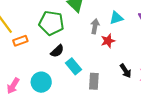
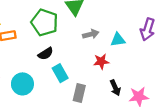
cyan triangle: (116, 18) -> (118, 40), moved
gray arrow: (95, 26) -> (91, 34), turned 56
red star: (108, 41) -> (101, 61), moved

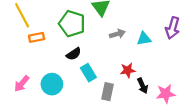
red star: (101, 61) -> (128, 70), moved

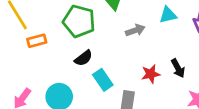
cyan triangle: (144, 39) -> (168, 15), moved
black arrow: (143, 86) -> (178, 68), moved

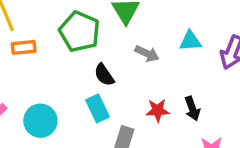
gray arrow: (135, 30) -> (147, 54), turned 36
black semicircle: (83, 58) -> (104, 75), moved, turned 84

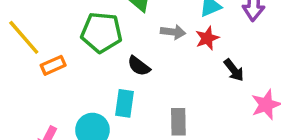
cyan rectangle: (97, 108) -> (124, 103), moved, turned 52
red star: (158, 110) -> (207, 38), moved

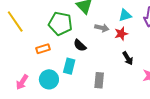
orange rectangle: (53, 65) -> (43, 49), moved
black arrow: (234, 70) -> (128, 58), moved

